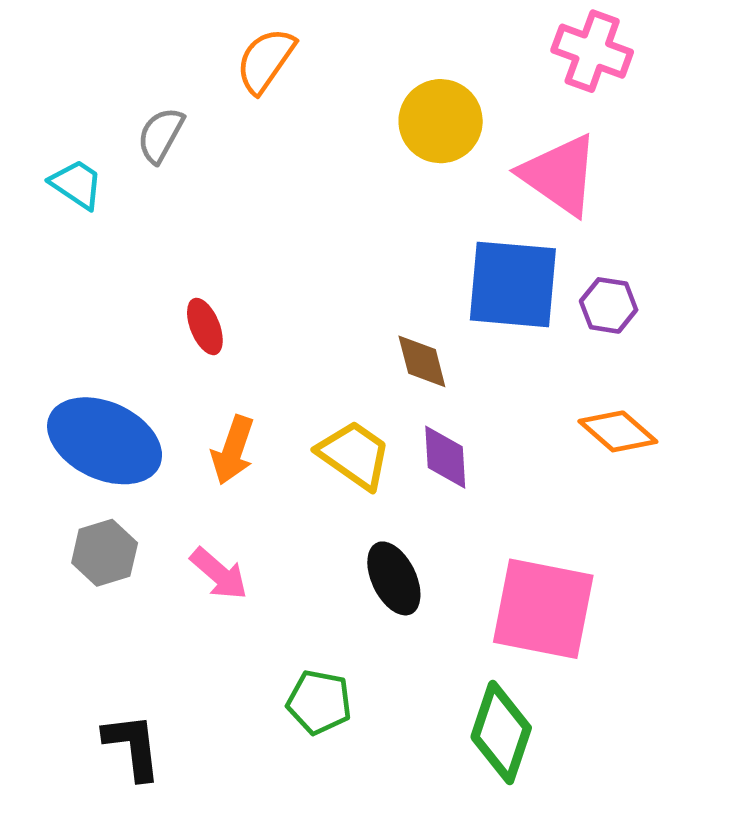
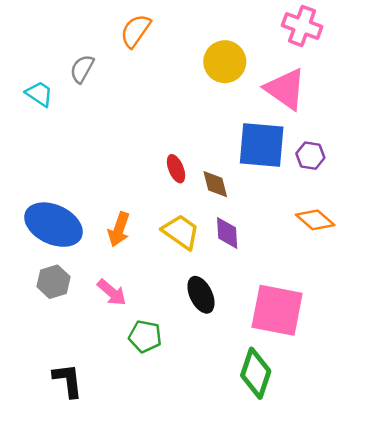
red ellipse: (205, 326) -> (176, 169), moved
green pentagon: (319, 702) -> (145, 336), moved

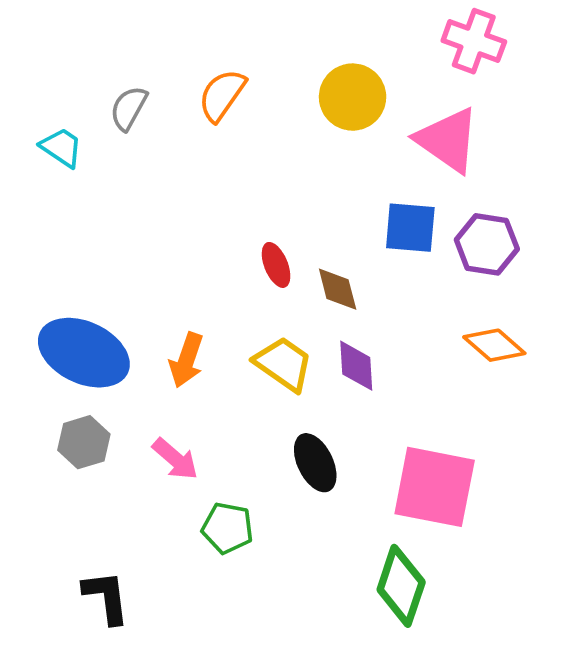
orange semicircle: (136, 31) -> (222, 95), moved
blue square: (262, 145) -> (410, 228), size x0.7
purple hexagon: (310, 156) -> (487, 244), size x1.4

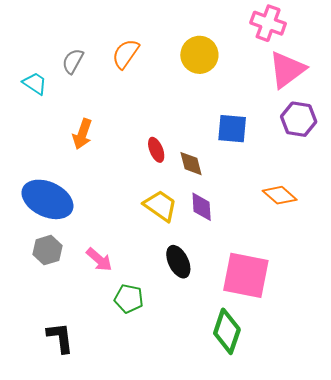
pink triangle: (448, 140) -> (287, 70), moved, turned 48
purple hexagon: (487, 244) -> (299, 119), moved
orange arrow: (186, 360) -> (82, 134), moved

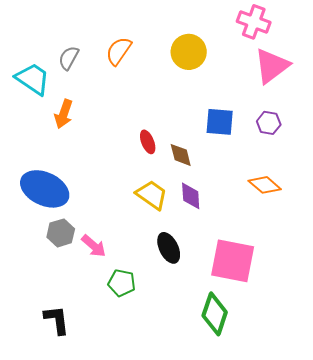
cyan trapezoid: (35, 83) -> (33, 79), size x1.5
purple hexagon: (299, 119) -> (269, 123), moved, size x0.7
orange arrow: (82, 134) -> (64, 114), moved
gray hexagon: (47, 250) -> (61, 233), moved

